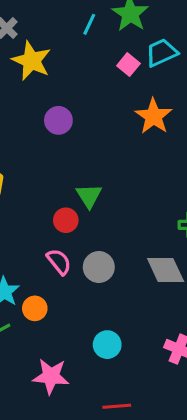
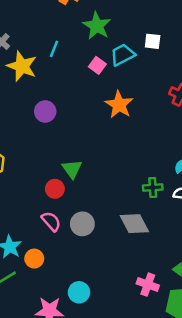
cyan line: (89, 24) -> (54, 49), moved
cyan circle: (107, 345) -> (79, 292), moved

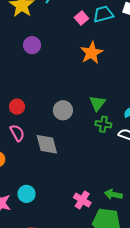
green triangle: (72, 169) -> (97, 103), moved
red circle: (55, 189) -> (17, 107), moved
gray circle: (82, 224) -> (63, 110), moved
gray diamond: (134, 224) -> (47, 144), moved

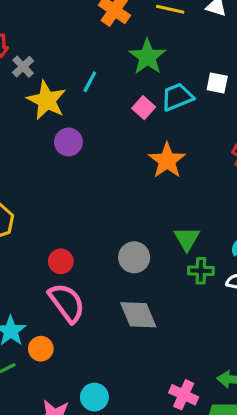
purple circle: (32, 45) -> (68, 142), moved
pink semicircle: (17, 133) -> (67, 303), size x1.5
gray diamond: (47, 144) -> (138, 315), moved

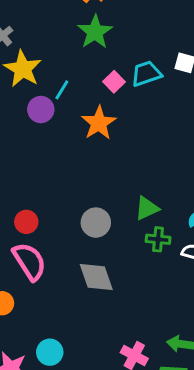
green star: (147, 57) -> (95, 32), moved
cyan line: (90, 82) -> (62, 90), moved
orange star: (167, 161) -> (99, 123), moved
green triangle: (187, 239) -> (147, 208), turned 32

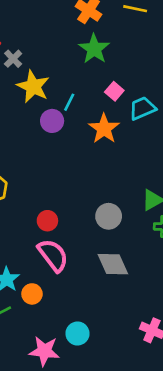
cyan trapezoid: (146, 74) -> (142, 108), moved

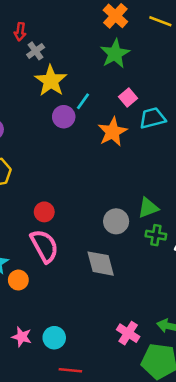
gray circle: (109, 216) -> (116, 221), moved
cyan circle: (77, 334) -> (54, 338), moved
pink star: (44, 351) -> (22, 337), size x0.7

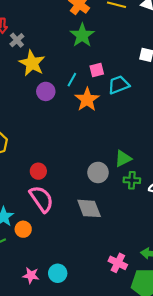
pink square: (128, 98) -> (97, 70), turned 32
cyan line: (83, 101) -> (72, 80), moved

